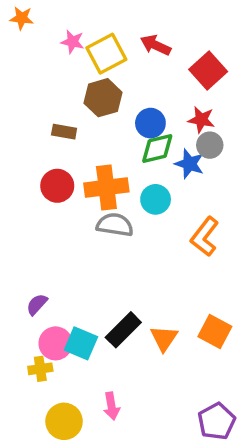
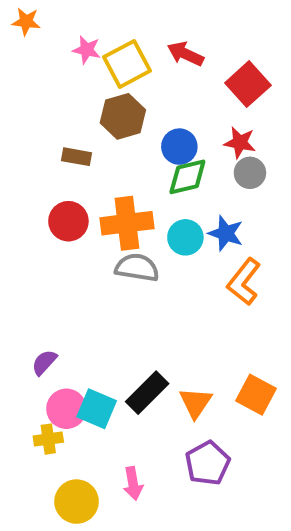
blue star: (189, 164) -> (226, 233), moved
purple pentagon: (217, 421) -> (208, 463), moved

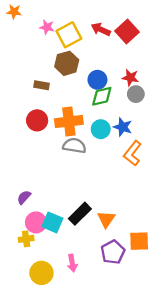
red square: (248, 84) -> (127, 32), moved
orange square: (256, 395) -> (139, 241), moved, turned -30

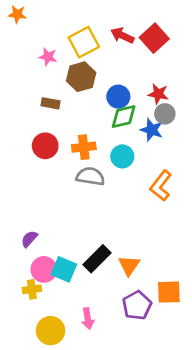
pink star: (47, 27) -> (48, 57), moved
orange cross: (69, 121) -> (84, 147), size x0.7
blue star: (123, 127) -> (152, 130), moved

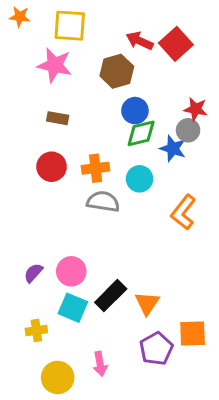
yellow square: (84, 42) -> (70, 26), moved, turned 32
pink star: (48, 57) -> (55, 65), size x1.6
brown hexagon: (81, 77) -> (117, 71), moved
red star: (158, 94) -> (196, 109), moved
pink circle: (44, 269) -> (71, 271), moved

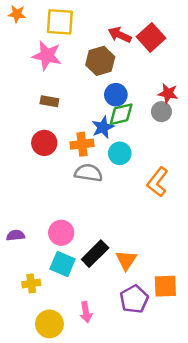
blue star: (173, 149) -> (103, 127), moved, turned 30
purple semicircle: (33, 273) -> (16, 235), moved, turned 42

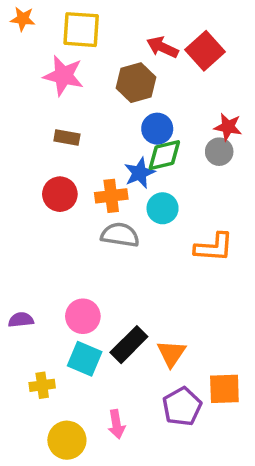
orange L-shape: (158, 182) -> (214, 247), turned -124

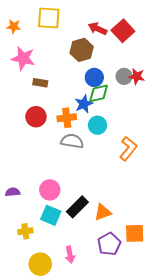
orange star: (23, 19) -> (14, 27), moved
pink star: (63, 76) -> (23, 58), moved
gray circle: (219, 152) -> (124, 76), moved
orange L-shape: (214, 247) -> (128, 149), turned -55
orange triangle: (171, 353) -> (103, 212), turned 36

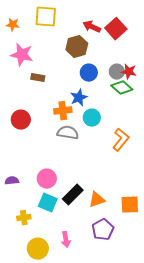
green diamond: (99, 93) -> (122, 88), moved, turned 55
red circle: (36, 117) -> (21, 120), moved
orange square: (135, 233) -> (130, 205), moved

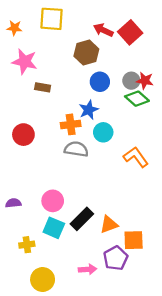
orange L-shape: (121, 140) -> (136, 157), turned -75
orange square: (130, 205) -> (134, 240), moved
pink arrow: (66, 240) -> (88, 269), moved, turned -84

